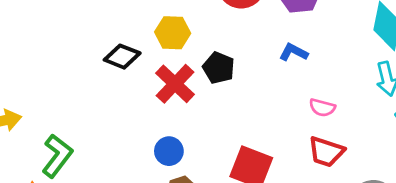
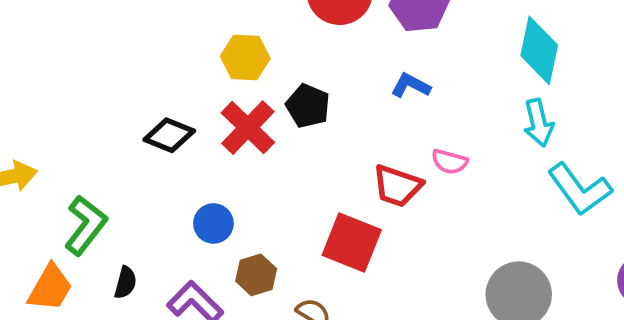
black diamond: (122, 57) -> (169, 135), moved
blue circle: (169, 151) -> (213, 223), moved
red trapezoid: (326, 152) -> (397, 186), moved

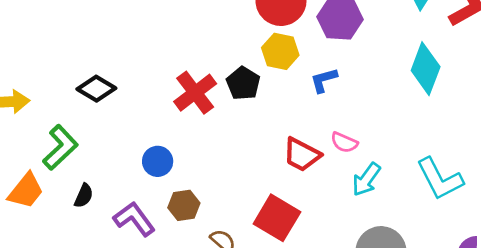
yellow hexagon: (245, 57) -> (280, 51), moved
blue L-shape: (411, 86) -> (324, 80), turned -52
cyan arrow: (539, 123) -> (366, 179), moved, turned 40
black diamond: (169, 135) -> (96, 89), moved
red square: (352, 243) -> (277, 218), moved

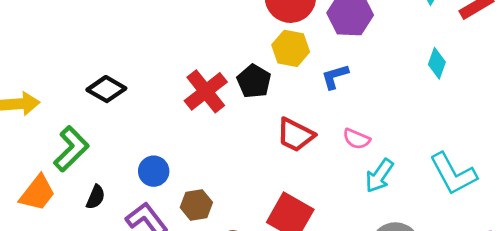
cyan diamond: (426, 69) -> (437, 63), size x0.6
red trapezoid: (302, 155) -> (295, 135), moved
blue circle: (158, 161) -> (154, 171), moved

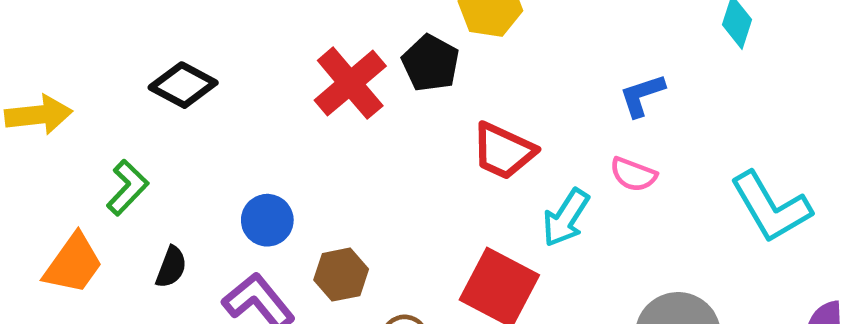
blue L-shape: (335, 77) -> (642, 95), moved
pink semicircle: (356, 139) -> (633, 174), moved
green L-shape: (71, 149) -> (127, 188), size x0.7
cyan arrow: (379, 176) -> (566, 218), moved

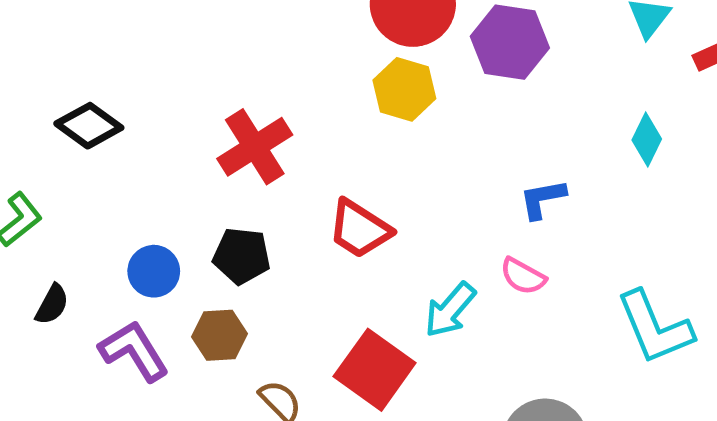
black pentagon: (431, 63) -> (242, 256), moved, turned -30
red trapezoid: (503, 151) -> (360, 229), moved

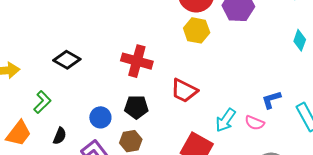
red cross: (255, 147) -> (137, 61), turned -36
blue L-shape: (542, 199) -> (271, 100), moved
pink semicircle: (523, 276) -> (255, 123), moved

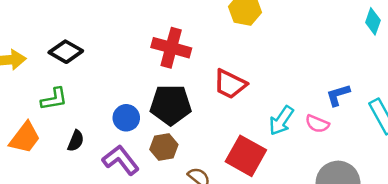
black diamond: (67, 60) -> (66, 52), moved
green L-shape: (42, 102) -> (54, 99), turned 35
black pentagon: (136, 107) -> (171, 105), size x1.4

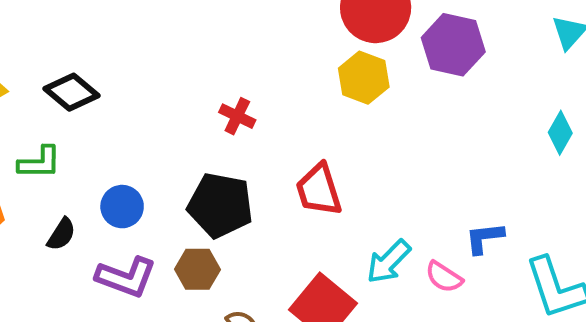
red cross: (171, 48) -> (237, 116), size x0.6
red trapezoid: (230, 84) -> (319, 190), turned 36
blue circle: (126, 118) -> (122, 207), moved
purple L-shape: (121, 160) -> (126, 277), turned 138

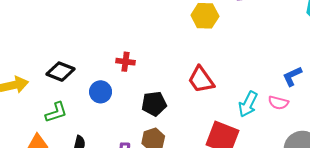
red cross: (237, 116) -> (125, 62), moved
black pentagon: (220, 205) -> (154, 104), size x0.7
blue circle: (122, 207) -> (101, 92), moved

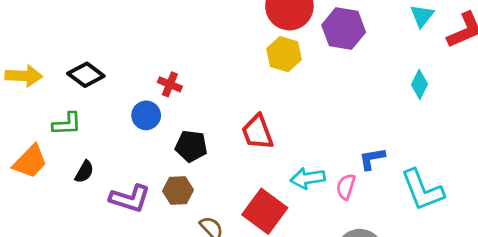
blue circle: (101, 92) -> (146, 115), moved
pink semicircle: (278, 103) -> (346, 187), turned 78
cyan arrow: (248, 104) -> (308, 178), turned 40

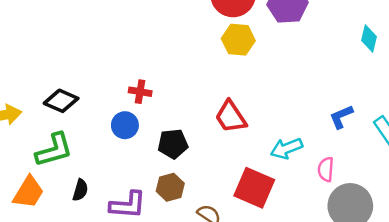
green L-shape: (67, 124) -> (54, 150), size x1.4
pink semicircle: (346, 187) -> (326, 169), moved

